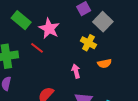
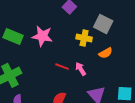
gray square: (103, 22) -> (103, 24), moved
red line: (37, 48) -> (62, 67), moved

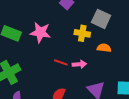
orange semicircle: (106, 53) -> (104, 48), turned -144
pink arrow: (81, 69) -> (79, 64), turned 120

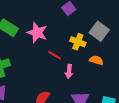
red line: (61, 62) -> (54, 55), moved
pink arrow: (79, 64) -> (69, 71), turned 88

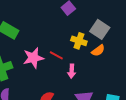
pink star: (37, 33) -> (33, 58), moved, turned -30
orange semicircle: (96, 60) -> (98, 50), moved, turned 128

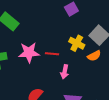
red line: (56, 55) -> (52, 54), turned -32

